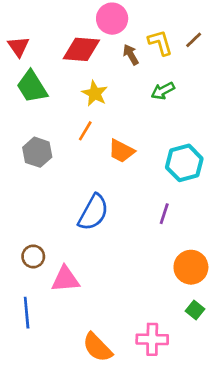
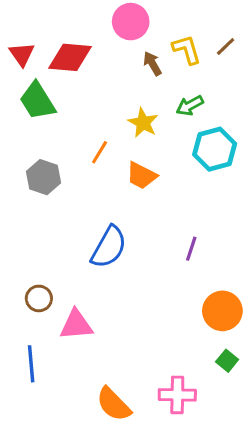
red diamond: (81, 49) -> (70, 57), moved
yellow star: (95, 93) -> (143, 123), moved
cyan hexagon: (184, 163) -> (215, 149), moved

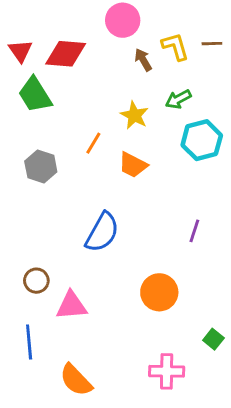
brown line: (226, 46) -> (212, 44), turned 42
purple line: (191, 249) -> (194, 231), moved
orange circle: (222, 311) -> (159, 292), moved
orange semicircle: (114, 404) -> (76, 380), moved

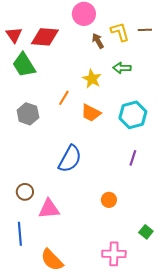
green arrow: (178, 99) -> (122, 68), turned 30
cyan hexagon: (202, 140) -> (133, 115), moved
orange circle: (159, 292) -> (109, 200), size x0.6

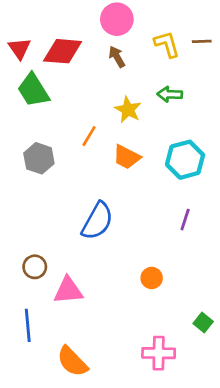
brown arrow: (98, 41) -> (117, 57), moved

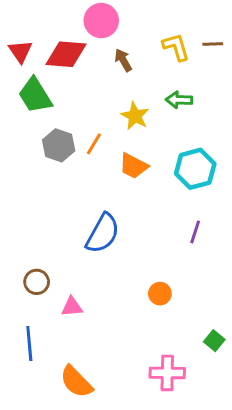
pink circle: (117, 19) -> (101, 21), moved
gray hexagon: (39, 158) -> (59, 145), moved
pink triangle: (68, 291) -> (72, 307), size x0.7

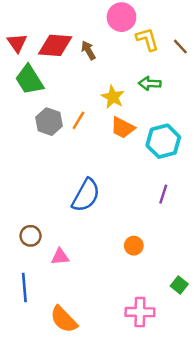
pink circle: (101, 21) -> (121, 17), moved
brown line: (213, 44) -> (180, 47), moved, turned 49
brown arrow: (123, 60) -> (88, 50), moved
orange trapezoid: (133, 166) -> (123, 128), moved

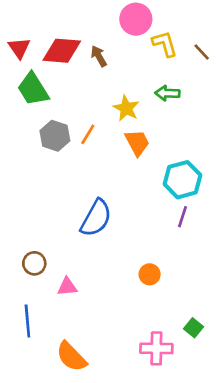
orange trapezoid: (123, 128) -> (137, 143), turned -145
cyan hexagon: (163, 141) -> (182, 180), moved
green square: (179, 285) -> (193, 328), moved

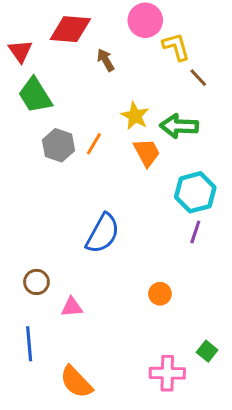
red diamond: (62, 51) -> (70, 29), moved
brown line: (202, 52) -> (198, 78), moved
green arrow: (167, 93) -> (179, 126), moved, size x1.4

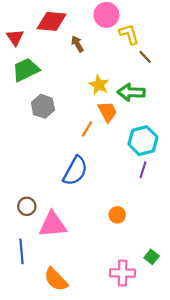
green trapezoid: (35, 95) -> (26, 70), turned 96
orange line: (94, 144) -> (87, 129), moved
pink triangle: (72, 307) -> (53, 225), size x1.8

